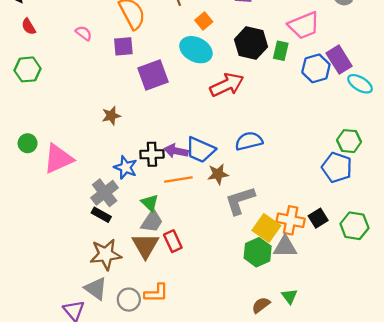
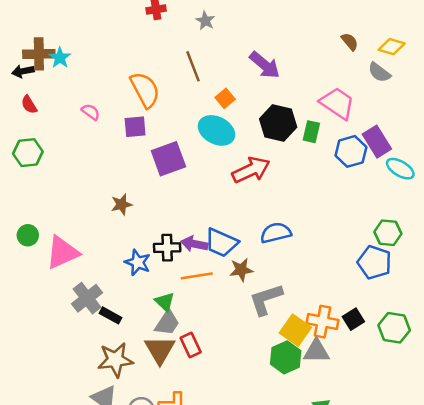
pink trapezoid: (304, 25) -> (337, 103), turned -124
gray cross: (105, 193) -> (87, 298), moved

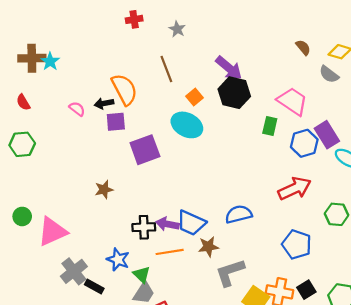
black arrow: (23, 71) -> (104, 103), moved
black hexagon: (278, 123) -> (234, 93), moved
red arrow: (251, 170) -> (295, 188), moved
blue star: (138, 262) -> (118, 260), moved
blue pentagon: (374, 262) -> (297, 244), moved

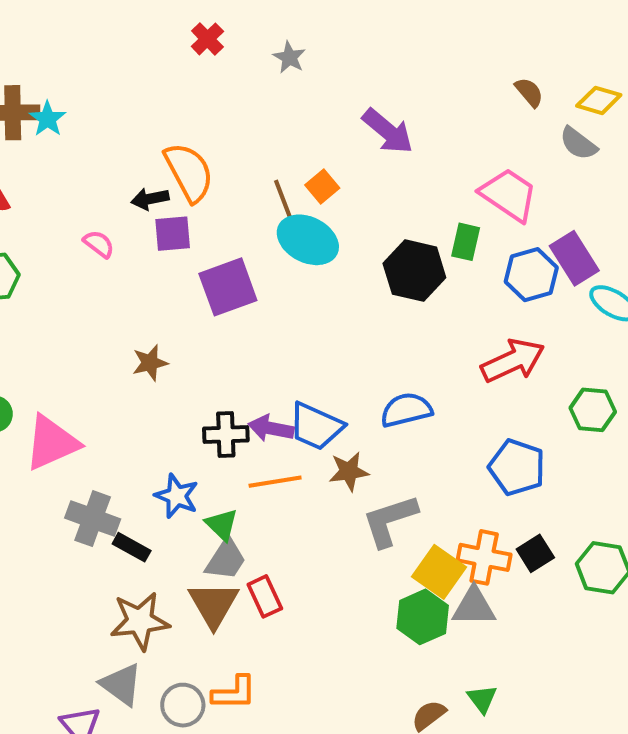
red cross: (134, 19) -> (207, 39), turned -35
brown line: (166, 69) -> (285, 205), moved
black hexagon: (234, 93) -> (414, 271), moved
pink semicircle: (77, 109) -> (99, 244), moved
gray cross: (74, 271) -> (93, 519), turned -32

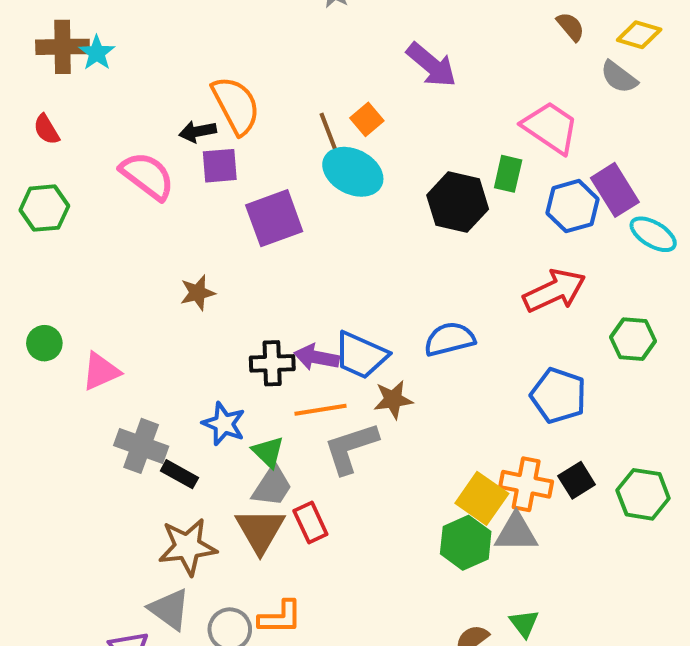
pink semicircle: (99, 244) -> (147, 176), size x1.8
pink triangle: (52, 443) -> (101, 371), size x0.7
gray L-shape: (390, 521) -> (351, 448), moved

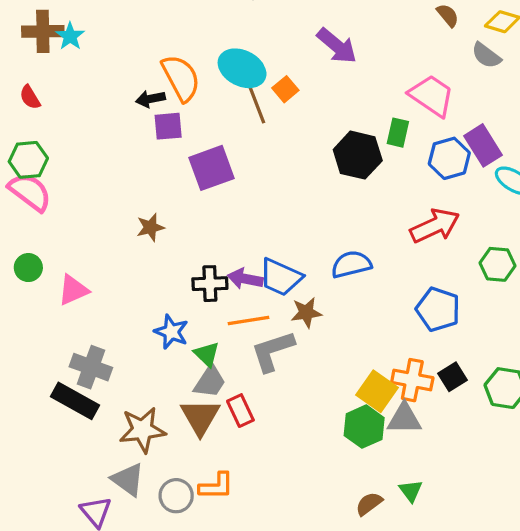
cyan ellipse: (353, 172) -> (242, 68), moved
pink semicircle: (147, 176) -> (30, 192), moved
gray cross: (141, 446) -> (91, 367), moved
black rectangle: (179, 474) -> (75, 401), moved, size x1.6

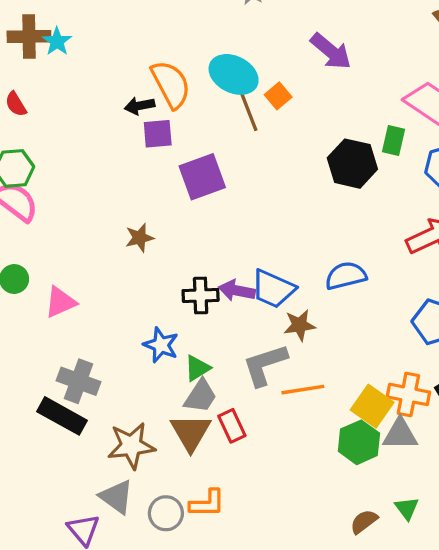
orange line: (248, 321) -> (303, 390), moved
green triangle: (207, 354) -> (197, 368), turned 44

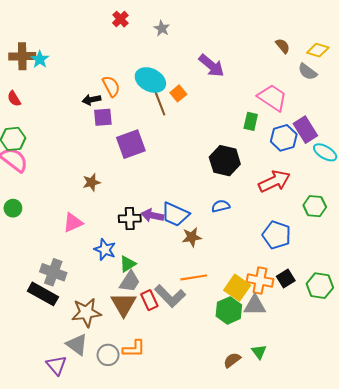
orange semicircle: (171, 84) -> (111, 86), size x0.7
black hexagon: (352, 164) -> (225, 161), moved
blue semicircle: (346, 276) -> (221, 206), size x0.7
pink triangle: (60, 302) -> (73, 223), moved
gray L-shape: (265, 365) -> (170, 296), moved, turned -116

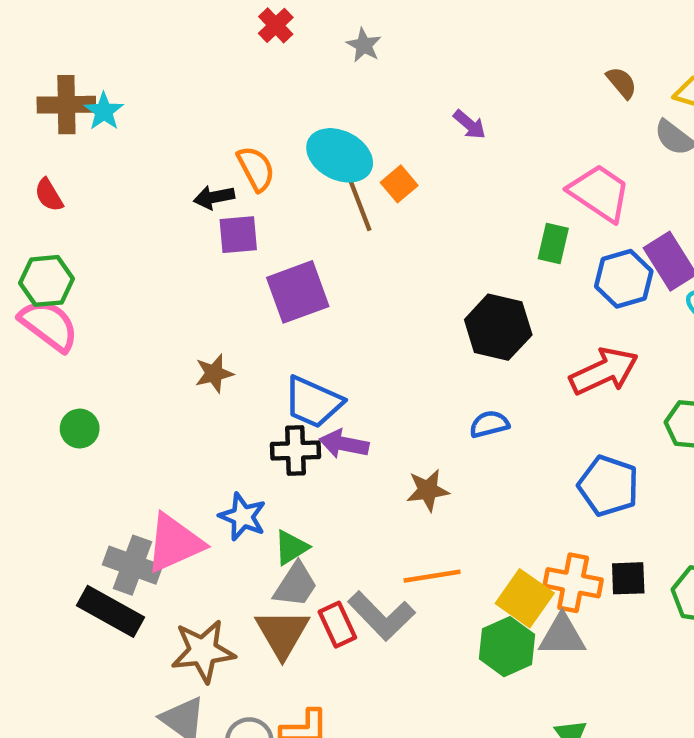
purple arrow: (211, 66) -> (470, 125), size x0.6
green circle: (13, 208) -> (80, 429), moved
blue trapezoid: (175, 214) -> (313, 402), moved
pink triangle: (73, 223) -> (174, 543), moved, size x1.4
black square: (286, 278) -> (628, 578), turned 30

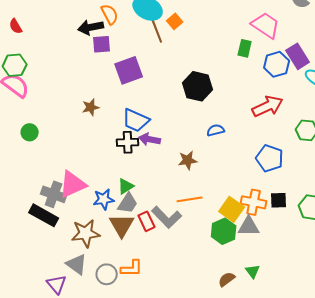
black arrow: (214, 197) -> (91, 27), size x1.4
black hexagon: (498, 327) -> (198, 86), moved
blue star: (243, 517) -> (104, 199), moved, turned -30

